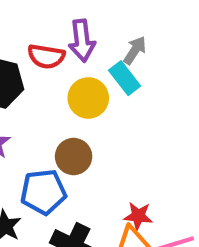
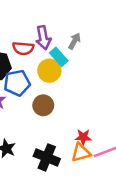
cyan rectangle: (125, 78) -> (59, 57), moved
blue pentagon: (43, 192) -> (17, 83), moved

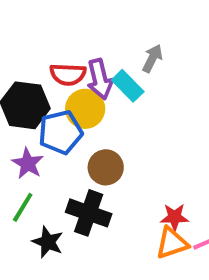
purple arrow: (43, 38) -> (100, 79), moved
yellow circle: (49, 71) -> (85, 109), moved
black cross: (47, 157) -> (89, 213), moved

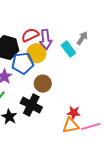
gray arrow: (152, 58) -> (82, 38), moved
red semicircle: (68, 74) -> (30, 35), turned 144
cyan rectangle: (128, 86) -> (68, 49), moved

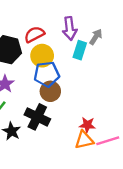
purple arrow: (46, 39) -> (70, 28), moved
cyan rectangle: (68, 49) -> (80, 50), turned 56
blue pentagon: (23, 63) -> (47, 74), moved

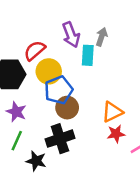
black cross: (37, 117) -> (60, 139), turned -30
orange triangle: (84, 140) -> (112, 112), moved

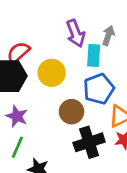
red semicircle: (35, 51) -> (18, 52), moved
blue pentagon: (59, 90) -> (99, 89), moved
black cross: (60, 139) -> (89, 142), moved

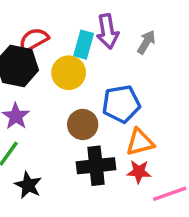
cyan rectangle: (94, 55) -> (84, 45), moved

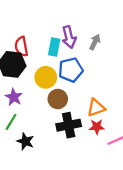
red semicircle: (34, 40) -> (21, 46), turned -66
yellow circle: (69, 73) -> (46, 77), moved
blue pentagon: (121, 104) -> (71, 70), moved

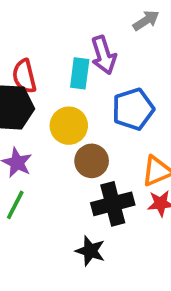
gray arrow: (95, 42) -> (146, 20), moved, turned 35
blue pentagon: (71, 70) -> (133, 109), moved
black star: (25, 141) -> (90, 251), moved

